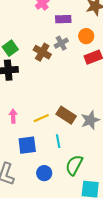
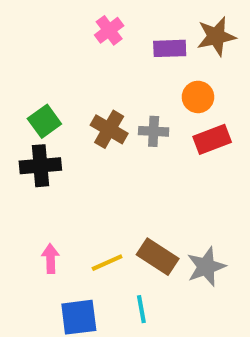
purple rectangle: (63, 19) -> (170, 48), moved
gray cross: (61, 43) -> (154, 131), moved, turned 32

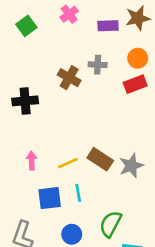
orange circle: (198, 97) -> (138, 58), moved
green square: (44, 121) -> (26, 26), moved
gray cross: (154, 131) -> (98, 65), moved
cyan line: (141, 309) -> (78, 193), moved

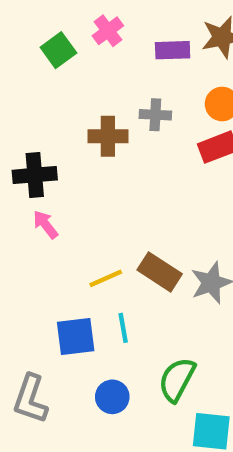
green square: (26, 26) -> (58, 50), moved
brown cross: (69, 78) -> (108, 136), turned -30
pink arrow: (32, 160) -> (46, 225), moved, turned -36

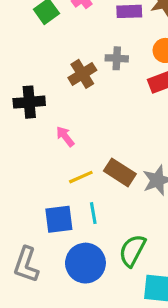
brown cross: (108, 136) -> (82, 74), turned -32
pink arrow: (46, 225) -> (65, 136), moved
blue circle: (112, 397) -> (85, 263), size x1.6

